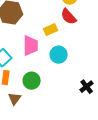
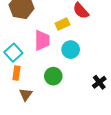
green circle: (32, 81) -> (53, 76), moved

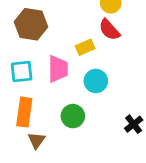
cyan square: (13, 53) -> (22, 72), moved, turned 36
orange rectangle: (16, 73) -> (24, 112), size x1.5

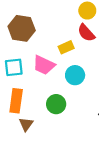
pink trapezoid: (58, 69) -> (44, 65), turned 115

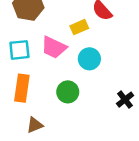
brown triangle: (26, 124) -> (35, 125), moved, turned 32

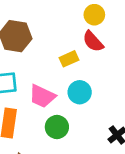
pink trapezoid: (54, 47) -> (42, 96), moved

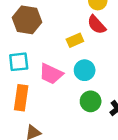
green circle: (57, 127) -> (91, 101), moved

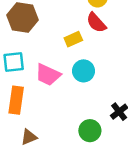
green circle: (91, 101) -> (90, 131), moved

